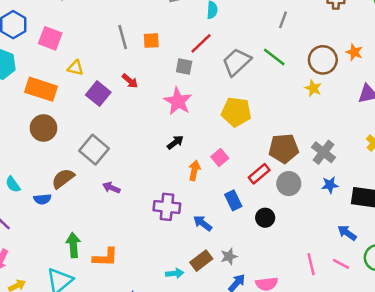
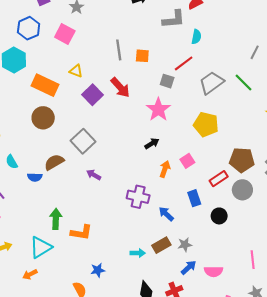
pink square: (50, 38) -> (65, 34), moved
red arrow: (130, 81) -> (120, 87), size x1.5

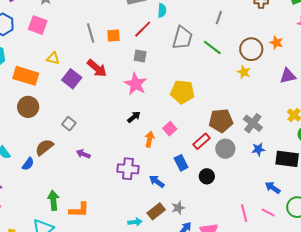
red line: (184, 63) -> (143, 29), moved
gray trapezoid: (211, 83) -> (182, 38), moved, turned 150
gray square: (83, 141) -> (69, 124), size x0.6
blue semicircle: (35, 177) -> (28, 164), turned -48

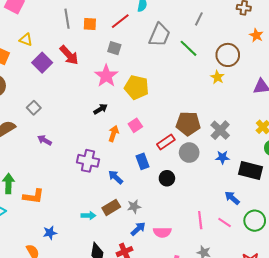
orange star: (276, 43) -> (256, 35), moved
yellow pentagon: (182, 92) -> (137, 87), moved

